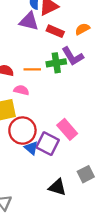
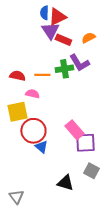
purple triangle: (29, 21) -> (50, 31), moved, turned 42
purple square: (48, 144) -> (85, 143), moved, turned -30
gray square: (86, 174) -> (91, 171), turned -35

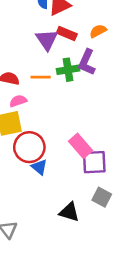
purple triangle: (50, 31) -> (47, 40), moved
purple L-shape: (79, 63) -> (87, 62), turned 55
pink semicircle: (32, 94) -> (18, 101), moved, turned -32

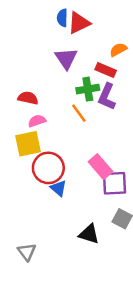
red rectangle: (67, 34) -> (106, 70), moved
purple L-shape: (87, 62) -> (107, 97), moved
orange line: (41, 77) -> (79, 113), moved, turned 54

